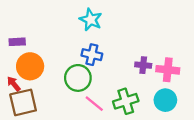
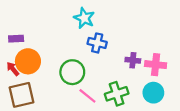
blue cross: (92, 55) -> (97, 43), moved
red arrow: (14, 84) -> (13, 69), moved

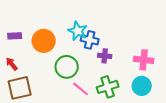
cyan star: (84, 18) -> (78, 31), moved
purple cross: (133, 60) -> (105, 56), moved
orange circle: (28, 61) -> (44, 41), moved

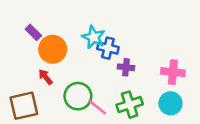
purple rectangle: (15, 36) -> (33, 32), moved, turned 48
red arrow: (12, 64) -> (45, 77), moved
green circle: (67, 67) -> (78, 96), moved

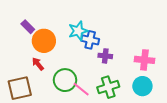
cyan star: (94, 37) -> (78, 31), turned 30

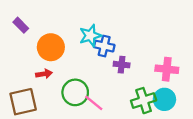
purple rectangle: (28, 27) -> (21, 25), moved
red arrow: (38, 64) -> (44, 74), turned 120
green cross: (108, 87) -> (144, 101), moved

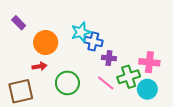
green cross: (144, 101) -> (129, 77), moved
pink line: (94, 103) -> (106, 83), moved

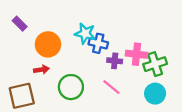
cyan star: (81, 32) -> (85, 33), turned 30
pink cross: (149, 62) -> (136, 54), moved
green cross: (129, 77) -> (155, 64), moved

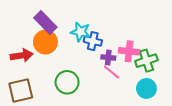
purple rectangle: (20, 24) -> (45, 22), moved, size x1.6
red arrow: (41, 70) -> (22, 55), moved, size x1.5
pink line: (111, 87) -> (111, 72), moved

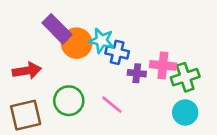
orange circle: (45, 42) -> (77, 43), moved
pink line: (111, 72) -> (112, 105), moved
green circle: (67, 82) -> (69, 101), moved

